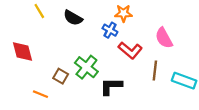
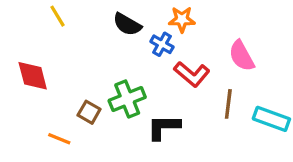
black semicircle: (73, 18) -> (127, 24), moved
green cross: (86, 67) -> (127, 99), turned 30

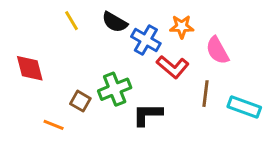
yellow line: (58, 16) -> (71, 21), moved
orange star: (182, 19) -> (182, 27), moved
blue cross: (162, 44) -> (146, 40), size x1.4

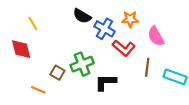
yellow line: (71, 21) -> (33, 23), moved

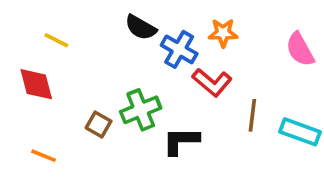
yellow line: (33, 23) -> (56, 40), turned -32
pink semicircle: (156, 36) -> (300, 49), moved
orange line: (38, 90) -> (44, 156), moved

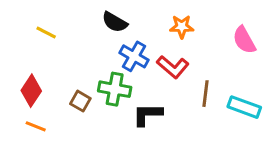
blue cross: (179, 49) -> (134, 56), moved
red diamond: (36, 84) -> (31, 91), moved, turned 48
green cross: (141, 110) -> (115, 89), turned 32

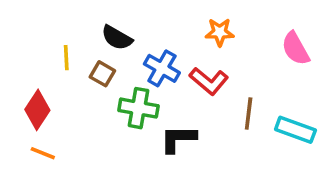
black semicircle: (115, 22) -> (117, 38), moved
yellow line: (46, 33) -> (66, 58), moved, turned 60
brown square: (80, 101) -> (102, 74), moved

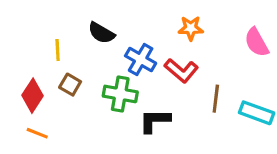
brown square: (102, 74) -> (70, 85), moved

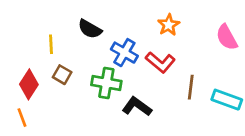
orange star: (191, 28) -> (169, 25), turned -30
black L-shape: (155, 121) -> (137, 107), turned 36
orange line: (37, 133) -> (22, 118), moved, turned 48

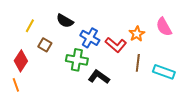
orange star: (169, 25) -> (137, 34), moved
yellow line: (51, 44) -> (30, 26), moved, turned 32
brown square: (62, 75) -> (45, 45), moved

